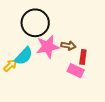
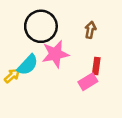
brown arrow: (68, 46) -> (90, 30), moved, turned -88
pink rectangle: (76, 71) -> (88, 82), turned -56

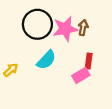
pink star: (55, 54) -> (65, 29), moved
cyan semicircle: (28, 65) -> (46, 60), moved

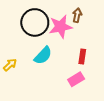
brown arrow: (83, 28) -> (77, 15), moved
pink rectangle: (81, 75) -> (76, 79), moved

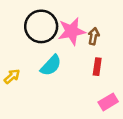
brown arrow: (77, 15) -> (94, 36), moved
pink rectangle: (76, 79) -> (108, 102), moved

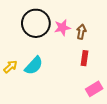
pink star: (72, 31) -> (62, 28), size x0.7
cyan semicircle: (51, 65) -> (34, 66), moved

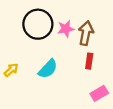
brown arrow: (81, 32) -> (86, 33), size x1.5
cyan semicircle: (34, 66) -> (48, 69), moved

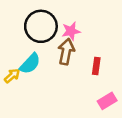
brown arrow: (86, 33) -> (66, 52), moved
cyan semicircle: (48, 69) -> (30, 64), moved

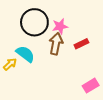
cyan semicircle: (30, 64) -> (25, 54), turned -96
red rectangle: (96, 66) -> (81, 44), moved, turned 56

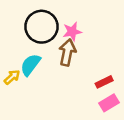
red rectangle: (81, 44) -> (104, 82), moved
cyan semicircle: (25, 54) -> (30, 65), turned -90

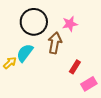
pink star: (72, 32) -> (70, 24), moved
red rectangle: (104, 82) -> (75, 67), moved, turned -32

